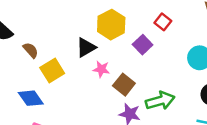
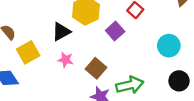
pink star: (101, 69) -> (66, 60), moved

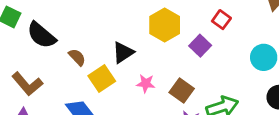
black triangle: (61, 32) -> (123, 52), moved

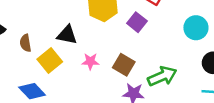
black triangle: (123, 52) -> (67, 35), turned 50
brown semicircle: (77, 57) -> (25, 43), turned -140

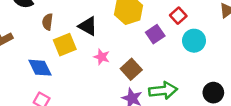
cyan circle: (196, 28) -> (194, 41), moved

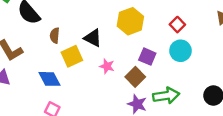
purple square: (155, 34) -> (147, 57), moved, turned -30
cyan circle: (194, 41) -> (180, 51), moved

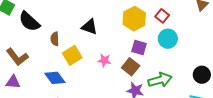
yellow hexagon: (130, 21) -> (134, 19), moved
black triangle: (93, 38) -> (89, 27), moved

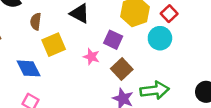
cyan circle: (168, 39) -> (160, 38), moved
purple square: (139, 47) -> (113, 40), moved

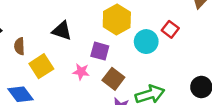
red square: (169, 14) -> (170, 29), moved

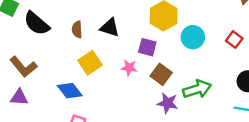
red square: (170, 29) -> (234, 40), moved
brown semicircle: (19, 46) -> (77, 29), moved

